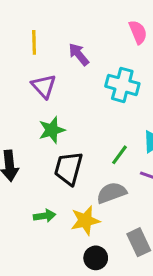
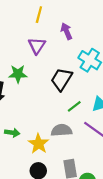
green star: (52, 130) -> (18, 74), moved
black trapezoid: (69, 168) -> (61, 79), moved
yellow star: (85, 220) -> (39, 144), turned 30

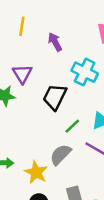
purple triangle: (37, 46) -> (22, 74), moved
gray semicircle: (61, 130) -> (61, 155), turned -36

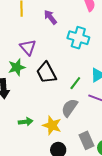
black trapezoid: (55, 97) -> (46, 73), moved, turned -45

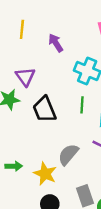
green line: (75, 83) -> (82, 105), moved, turned -40

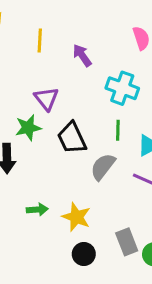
gray semicircle: (68, 154) -> (103, 167), moved

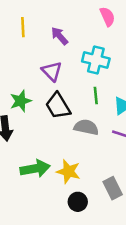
purple triangle: (46, 99) -> (52, 71), moved
gray semicircle: (103, 167) -> (86, 127), turned 70
green arrow: (37, 209) -> (35, 169), size x1.6

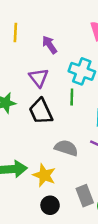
green line: (96, 95) -> (72, 97), moved
gray semicircle: (86, 127) -> (66, 148), moved

